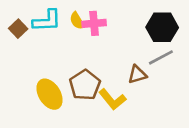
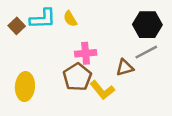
pink cross: (94, 23) -> (86, 53), moved
yellow ellipse: (50, 94) -> (25, 87), moved, turned 36

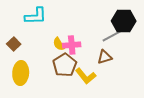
yellow semicircle: (70, 19) -> (59, 44), moved
brown square: (17, 26) -> (14, 44), moved
gray line: (146, 52) -> (112, 36), moved

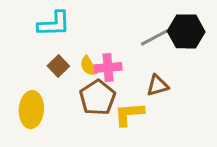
gray line: (112, 36) -> (155, 37), moved
brown square: (14, 44) -> (58, 66), moved
yellow L-shape: (86, 76) -> (129, 114), turned 125

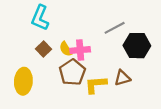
cyan L-shape: (54, 24) -> (40, 18), turned 115
black hexagon: (186, 31) -> (137, 46), moved
brown triangle: (158, 86) -> (122, 78), moved

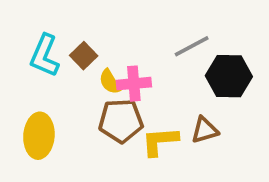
cyan L-shape: (40, 18) -> (45, 56), moved
brown square: (43, 49) -> (84, 56), moved
brown pentagon: (72, 72) -> (121, 121), turned 30

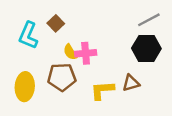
gray line: (192, 46) -> (149, 20), moved
brown square: (84, 56) -> (56, 23), moved
brown pentagon: (121, 121) -> (62, 77), moved

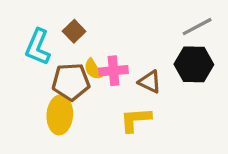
brown pentagon: (62, 77) -> (71, 82), moved
brown triangle: (131, 83) -> (150, 82), moved, turned 42
yellow ellipse: (25, 87) -> (60, 115), moved

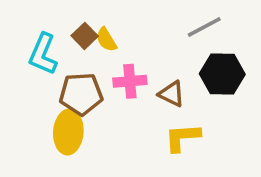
gray line: (197, 27) -> (204, 27), moved
yellow semicircle: (93, 69) -> (106, 40), moved
yellow L-shape: (136, 120) -> (182, 137), moved

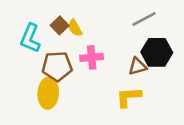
brown triangle: (172, 94) -> (138, 66), moved, turned -42

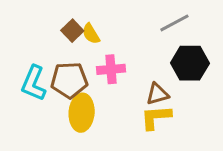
cyan L-shape: (30, 38) -> (34, 83), moved
brown triangle: (138, 66) -> (157, 94), moved
yellow ellipse: (48, 93) -> (82, 113), moved

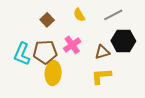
yellow semicircle: (91, 34) -> (79, 15), moved
pink cross: (111, 69) -> (72, 45), turned -30
brown triangle: (157, 94) -> (102, 52), moved

